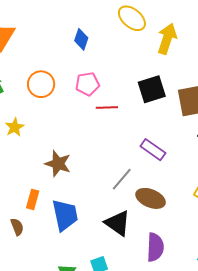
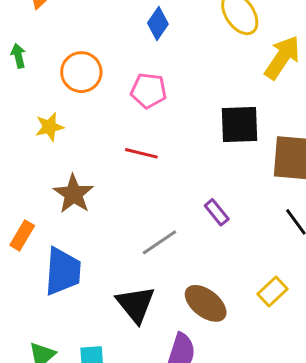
red line: (107, 108) -> (141, 153), moved
yellow star: (15, 127) -> (49, 127), moved
purple rectangle: (153, 150) -> (217, 212), size x0.7
brown ellipse: (151, 198) -> (206, 303), moved

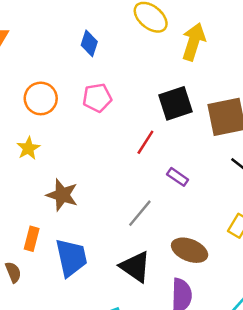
red line: (141, 153) -> (145, 142), moved, turned -55

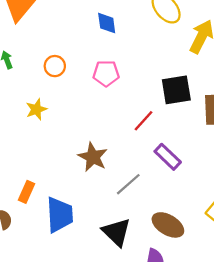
blue diamond: (89, 43) -> (107, 23), turned -35
orange circle: (41, 98) -> (55, 66), size x0.7
purple rectangle: (178, 177) -> (168, 157), size x1.4
brown star: (62, 195) -> (93, 157), moved

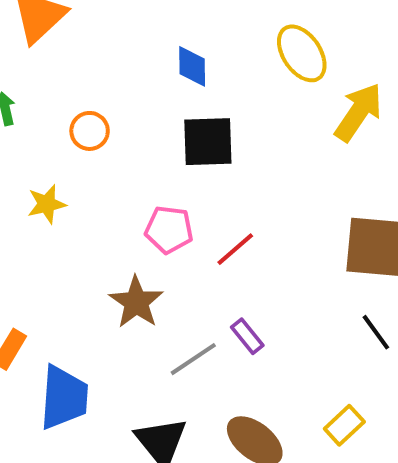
pink pentagon: (106, 73) -> (169, 230), moved
black square: (176, 90) -> (208, 142), moved
purple rectangle: (168, 157) -> (247, 336), moved, size x0.7

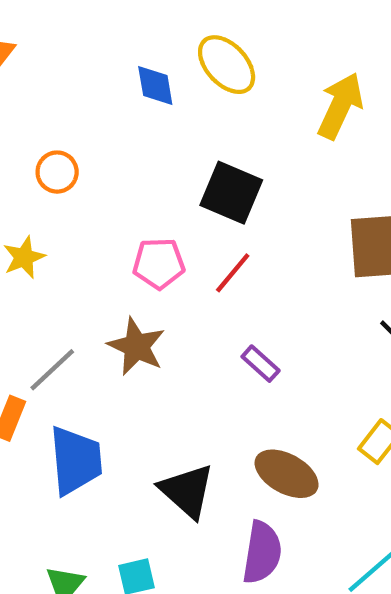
yellow ellipse: (302, 53) -> (227, 65), moved
black square: (208, 142) -> (231, 193), moved, turned 34
gray line: (193, 359) -> (52, 370), moved

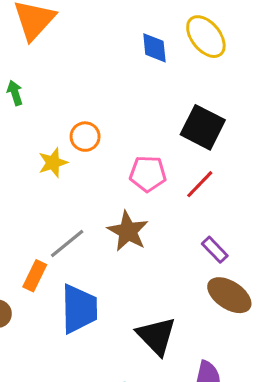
orange circle: (57, 172) -> (85, 137), moved
brown ellipse: (287, 474) -> (229, 295), moved

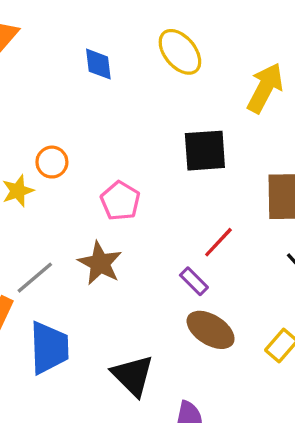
blue diamond: (154, 48) -> (98, 64), moved
black square: (203, 127) -> (205, 151), moved, turned -30
pink pentagon: (148, 174) -> (120, 201), turned 30
red line: (200, 184) -> (218, 242), moved

